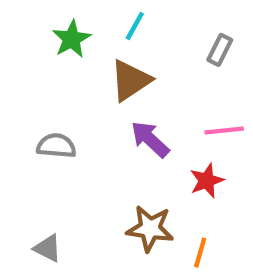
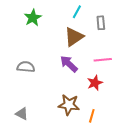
cyan line: (135, 26) -> (77, 12), moved
gray rectangle: (220, 50) -> (101, 23), turned -32
brown triangle: (130, 80) -> (74, 37), moved

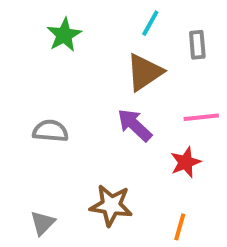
brown star: (69, 105) -> (111, 205), moved
gray triangle: (22, 114) -> (43, 223), turned 48

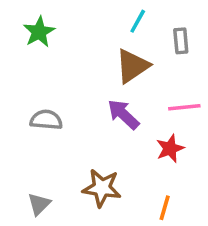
green star: (64, 35) -> (39, 32), moved

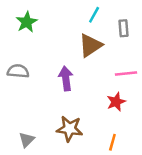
purple arrow: (123, 114) -> (66, 78), moved, turned 40
gray semicircle: (46, 120) -> (18, 71), moved

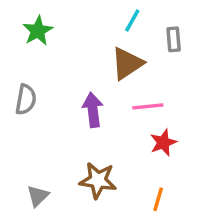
gray semicircle: (18, 71) -> (26, 100), turned 95
pink line: (126, 74) -> (148, 106), moved

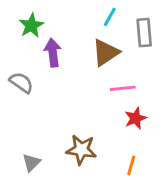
gray rectangle: (174, 39) -> (144, 33), size x1.4
gray semicircle: (26, 100) -> (21, 83), turned -65
purple arrow: (93, 110) -> (53, 53), moved

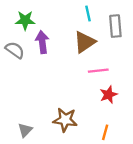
cyan line: (110, 17) -> (88, 13), turned -42
green star: (31, 25) -> (25, 20), turned 30
gray semicircle: (21, 83) -> (15, 50), moved

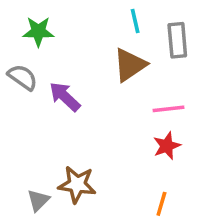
purple arrow: (42, 42) -> (65, 97), moved, turned -40
pink line: (98, 71) -> (168, 109), moved
brown star: (65, 120) -> (77, 185), moved

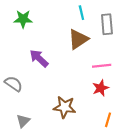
gray semicircle: (23, 77) -> (14, 84), moved
brown star: (77, 185) -> (64, 107), moved
orange line: (161, 204) -> (108, 120), moved

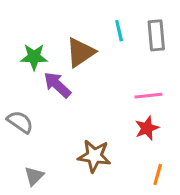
cyan line: (81, 13) -> (119, 31), moved
green star: (23, 19) -> (34, 57), moved
brown triangle: (78, 39) -> (80, 52), moved

